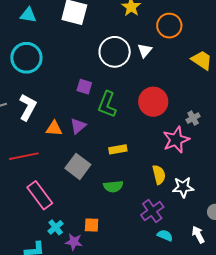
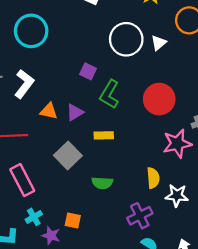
yellow rectangle: (118, 149) -> (104, 135), moved

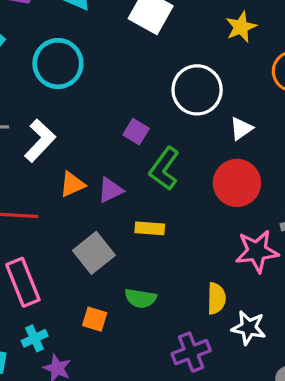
white triangle: (159, 43) -> (241, 129), moved
orange triangle: (49, 111) -> (72, 184), turned -42
orange square: (73, 221) -> (95, 319), moved

